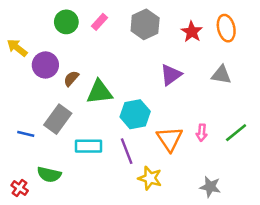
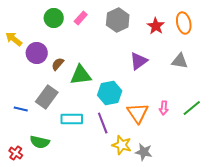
gray star: (210, 187) -> (144, 152), moved

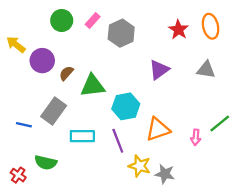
gray hexagon: (118, 20) -> (121, 33), moved
pink arrow: (164, 108) -> (196, 137), moved
orange triangle: (138, 113) -> (158, 129), turned 45

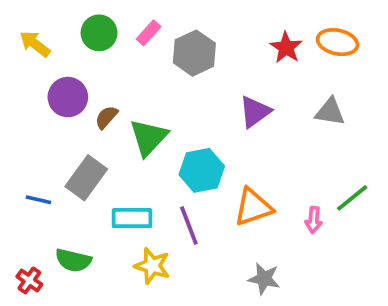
orange ellipse: (211, 26) -> (337, 42), turned -65
yellow arrow: (16, 45) -> (35, 44), moved
green triangle: (93, 86) -> (149, 137), turned -40
yellow star: (140, 166) -> (152, 266), moved

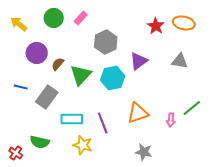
gray hexagon: (194, 53) -> (106, 42), moved
cyan hexagon: (202, 170) -> (113, 78), moved
blue line: (39, 200) -> (21, 87), moved

